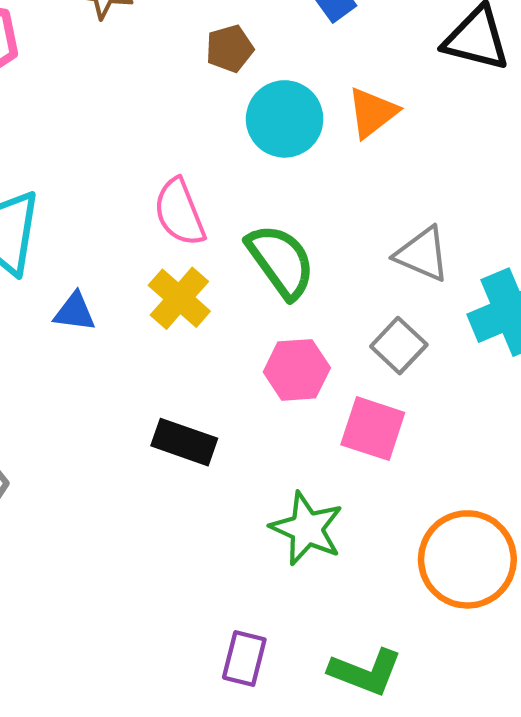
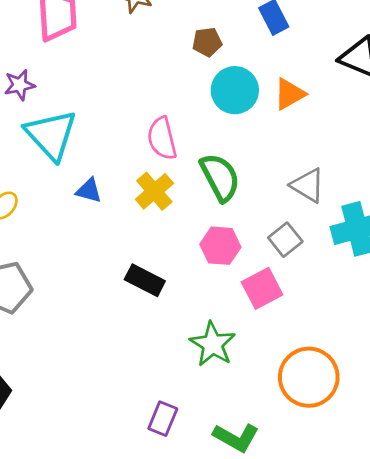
pink square: (373, 429) -> (262, 288), turned 36

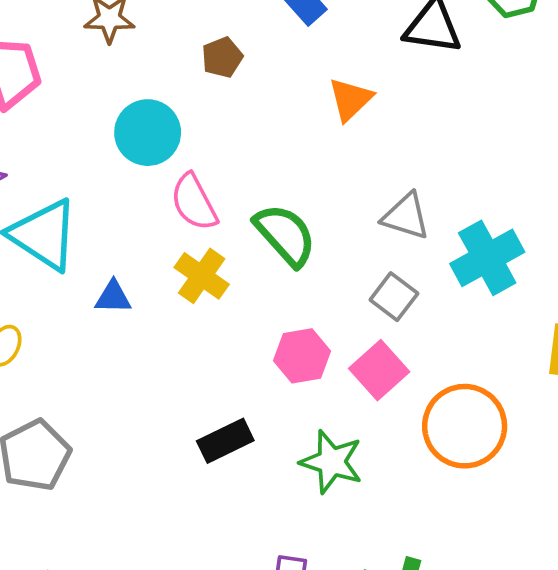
cyan circle: (235, 90) -> (148, 133), moved
pink hexagon: (220, 246) -> (302, 356), moved
black rectangle: (145, 280) -> (225, 441), moved, turned -39
orange circle: (309, 377) -> (465, 426), moved

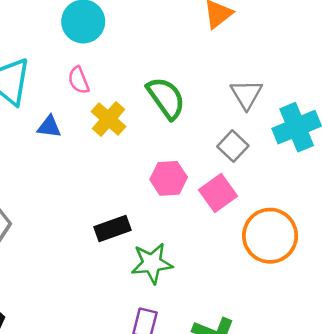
pink semicircle: (194, 202) -> (79, 80), moved, size x0.7
gray triangle: (406, 216) -> (246, 94), turned 36
green star: (332, 462) -> (152, 263), moved, turned -30

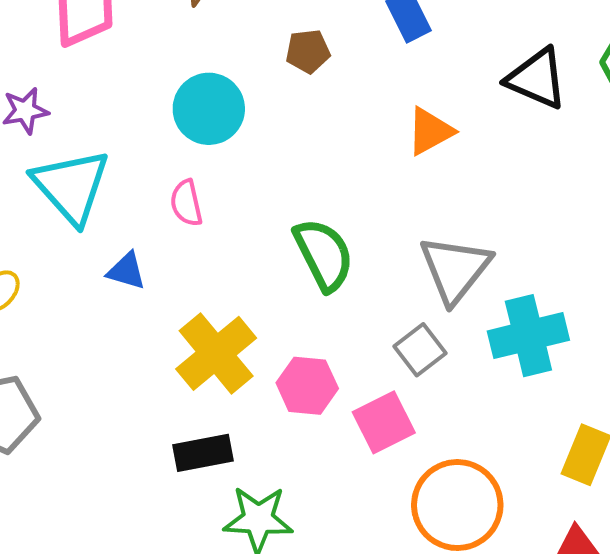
gray triangle: (246, 94) -> (455, 269), size x1.4
yellow cross: (109, 119) -> (216, 353), moved, size x1.4

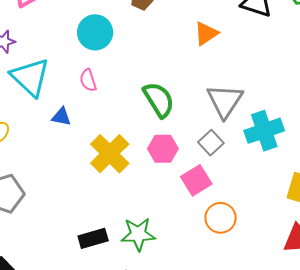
pink hexagon: (307, 386) -> (163, 149), moved
black rectangle: (203, 453) -> (93, 238), moved
orange circle: (457, 505) -> (221, 218), moved, size x0.7

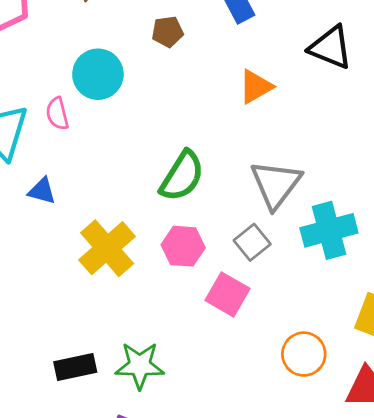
pink semicircle: (88, 80) -> (57, 114), moved
green semicircle: (159, 100) -> (182, 176), turned 60
pink square: (196, 180) -> (227, 294), turned -32
orange circle: (221, 218) -> (304, 354), moved

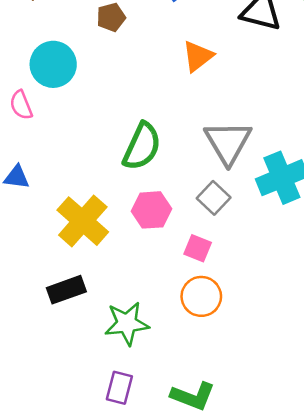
pink square: (227, 294) -> (198, 248), size x0.7
orange circle: (304, 354) -> (201, 296), moved
black rectangle: (75, 367) -> (66, 290), moved

